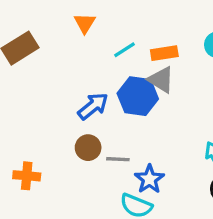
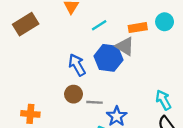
orange rectangle: (164, 53) -> (138, 28), moved
blue arrow: (93, 106) -> (77, 65), turned -80

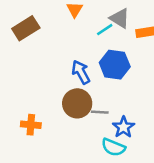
gray triangle: (125, 46) -> (120, 18), moved
brown circle: (74, 94) -> (77, 103), size x1.5

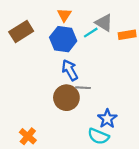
blue hexagon: (115, 65) -> (63, 39), moved
gray line: (100, 112) -> (83, 88), moved
orange cross: (31, 125) -> (28, 136), moved, turned 35

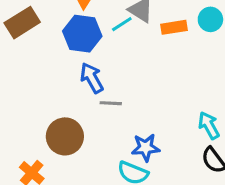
brown circle: (66, 98) -> (65, 136), moved
blue star: (107, 119) -> (146, 148), turned 30

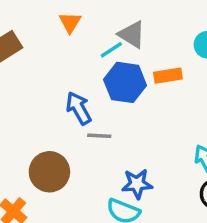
orange rectangle: (174, 27) -> (168, 76), moved
blue hexagon: (82, 34) -> (125, 82), moved

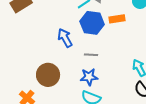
gray line: (99, 136) -> (91, 55), moved
blue star: (137, 184) -> (89, 77), moved

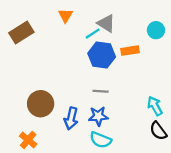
blue arrow: (65, 38) -> (71, 118), moved, turned -138
brown circle: (48, 75) -> (41, 104), moved

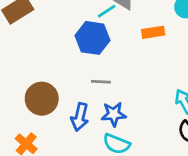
blue hexagon: (102, 55) -> (92, 38), moved
gray line: (101, 91) -> (101, 82), moved

